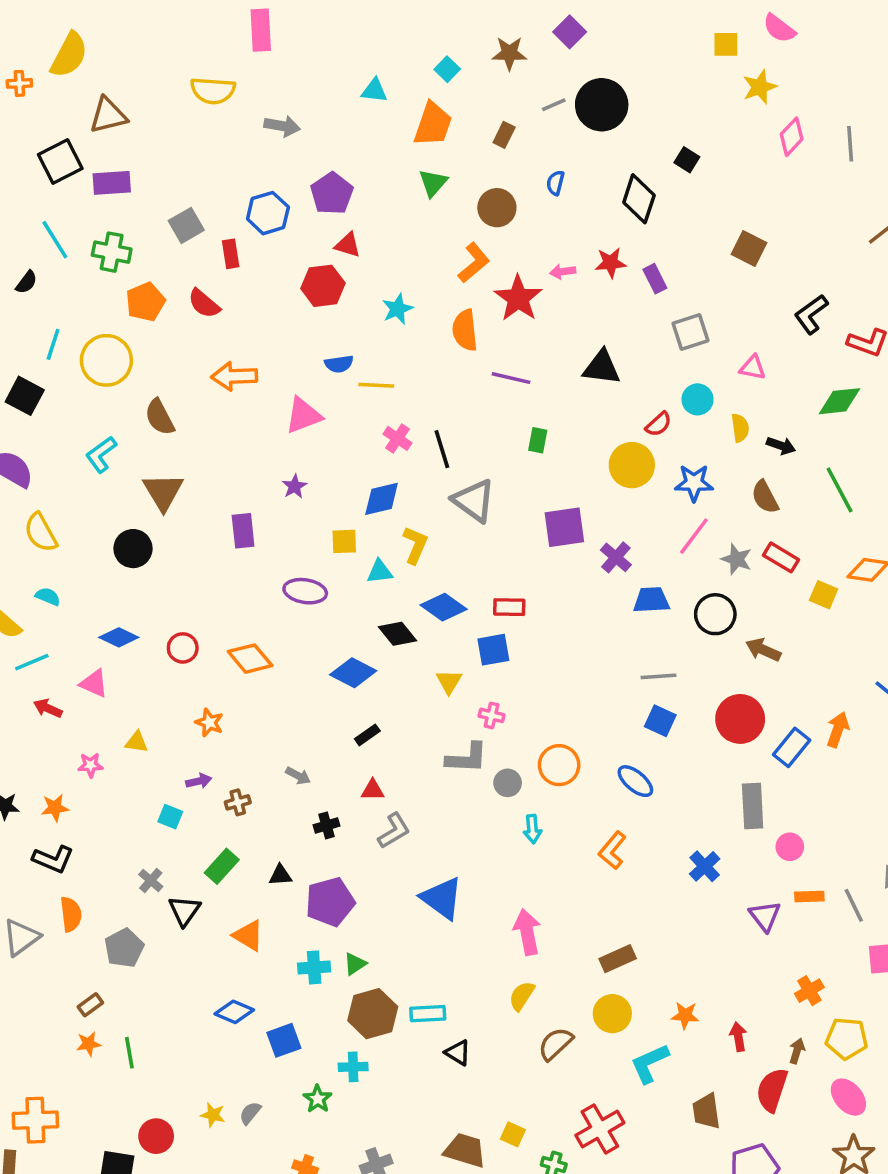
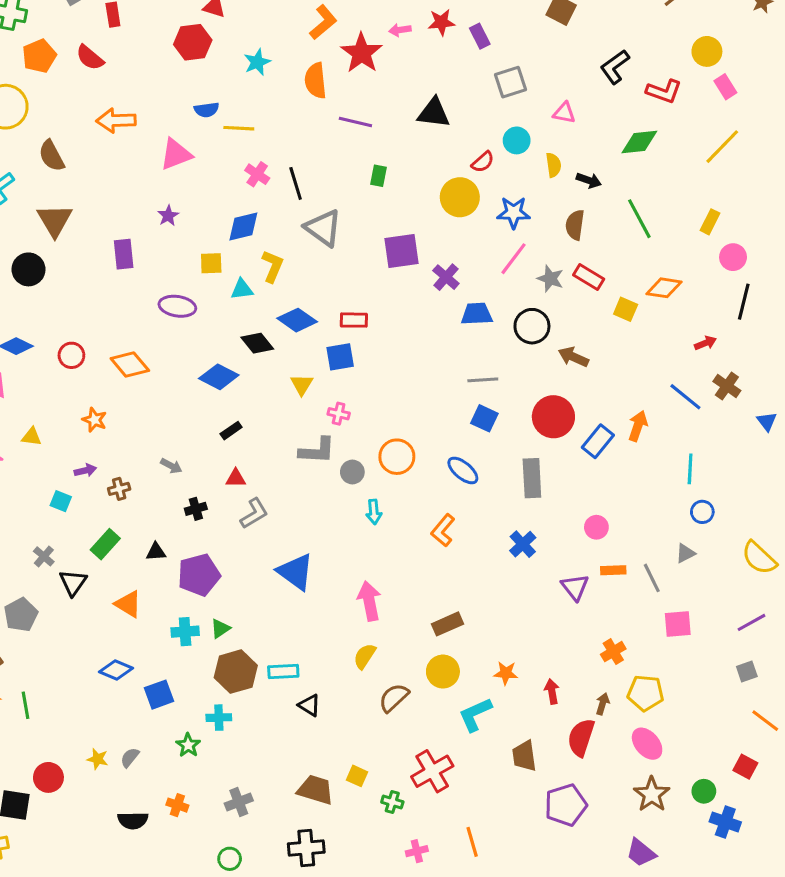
brown semicircle: (765, 497) -> (575, 225), turned 36
gray rectangle: (753, 806) -> (532, 478), moved

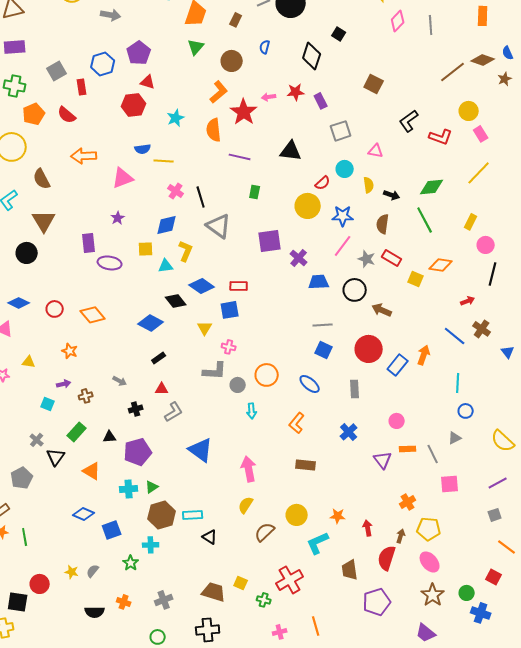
green diamond: (639, 142) -> (432, 187), moved
purple ellipse: (177, 306) -> (110, 263), moved
gray rectangle: (532, 478) -> (355, 389), size x0.7
brown rectangle: (448, 624) -> (306, 465), moved, turned 30

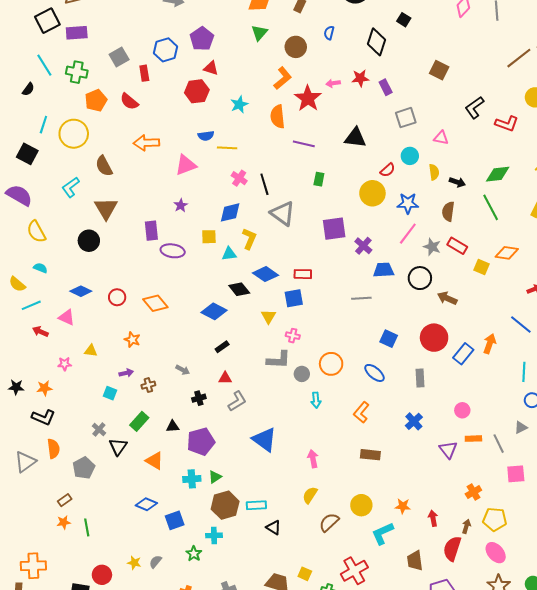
gray line: (323, 325) -> (361, 298), moved
pink arrow: (249, 469) -> (313, 459), size x0.7

